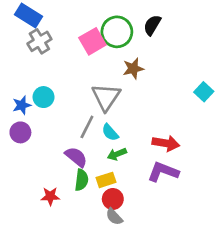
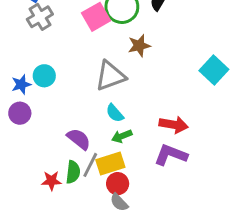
cyan square: (204, 92) -> (214, 70), size x1.4
gray triangle: (106, 97) -> (110, 76), turned 36
gray line: (87, 127) -> (90, 165), moved
green semicircle: (82, 180) -> (73, 172), moved
yellow rectangle: (106, 180) -> (110, 163), size x1.4

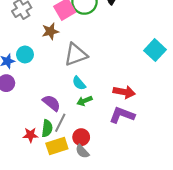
brown star: (139, 46) -> (50, 31), moved
yellow rectangle: (110, 163) -> (57, 146), moved

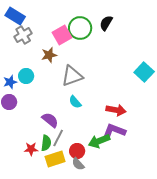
green arrow: (84, 101) -> (99, 141), moved, size x1.5

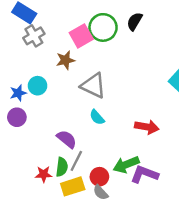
gray triangle: (72, 76) -> (93, 86), turned 45
purple L-shape: (114, 131) -> (144, 174), moved

